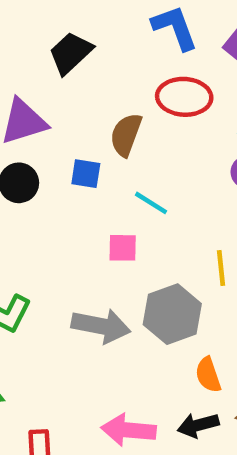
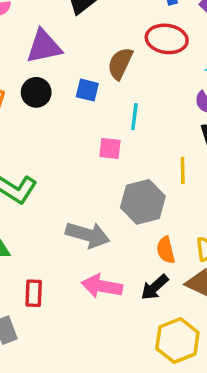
cyan line: (151, 203) -> (134, 117), turned 60
gray arrow: (101, 326) -> (88, 235), moved
black arrow: (198, 425) -> (155, 287), turned -32

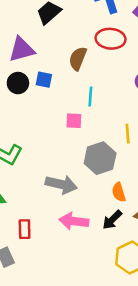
blue square: (87, 90) -> (44, 80), moved

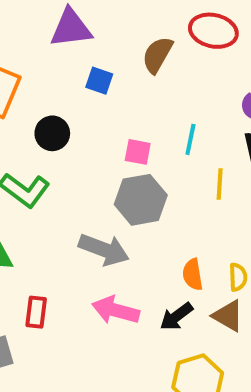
black circle: (18, 83) -> (52, 133), moved
cyan line: (90, 96) -> (190, 139), moved
gray hexagon: (100, 158) -> (141, 200), moved

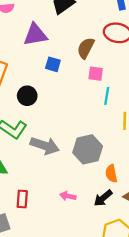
pink square: (138, 152) -> (96, 74), moved
gray hexagon: (141, 200) -> (88, 149), moved
gray arrow: (104, 250) -> (45, 146), moved
pink arrow: (116, 310) -> (68, 196), size x0.6

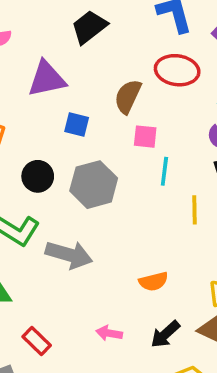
gray hexagon: (88, 149) -> (94, 185), moved
orange semicircle: (111, 174) -> (153, 281), moved, turned -90
red rectangle: (22, 199) -> (37, 341), turned -48

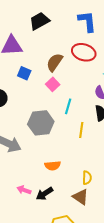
pink square: (145, 137) -> (53, 84), moved, turned 32
gray hexagon: (94, 185) -> (41, 123), moved
black arrow: (165, 334) -> (45, 194), moved

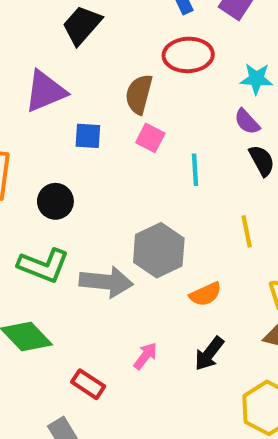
gray hexagon: (41, 123) -> (159, 250), moved
yellow line: (81, 130) -> (247, 231), moved
pink arrow: (24, 190) -> (145, 356), moved, turned 128

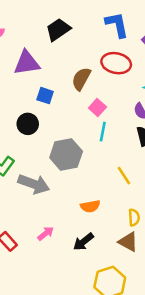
pink square: (150, 138) -> (97, 107), moved
black circle: (55, 201) -> (28, 124), moved
yellow line: (247, 231) -> (124, 176), turned -36
gray hexagon: (159, 250) -> (66, 154), moved

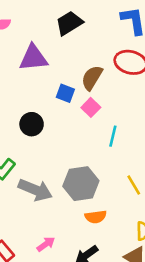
blue square: (45, 96) -> (65, 93), moved
pink square: (97, 107) -> (91, 107), moved
gray hexagon: (66, 154) -> (81, 184), moved

